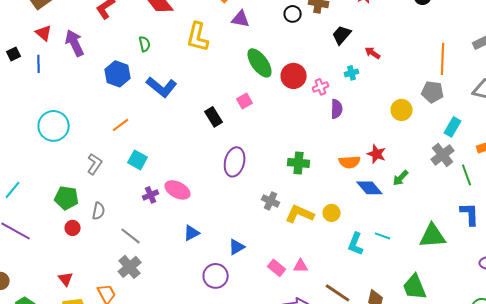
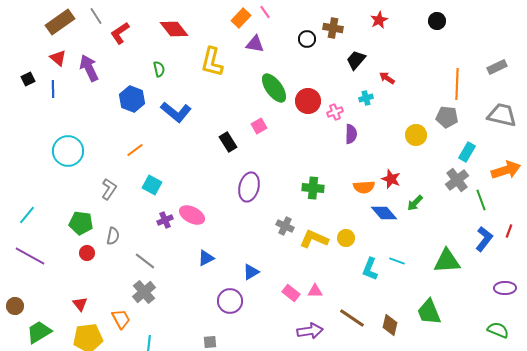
blue L-shape: (470, 214) -> (484, 239), turned 40

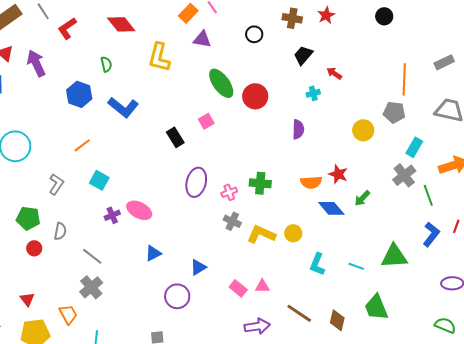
brown cross: (333, 28) -> (292, 18), moved
pink cross: (335, 112) -> (229, 192), moved
cyan line: (397, 261) -> (356, 266), moved

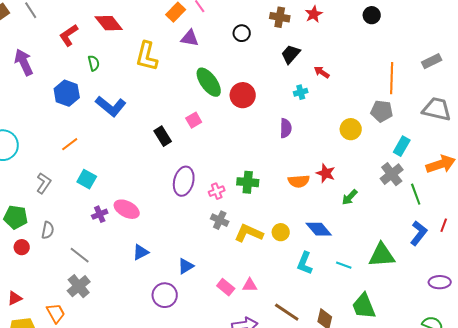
red L-shape: (67, 28) -> (69, 35), moved
blue diamond: (331, 208) -> (319, 229), moved
red triangle: (27, 299) -> (15, 298), turned 42

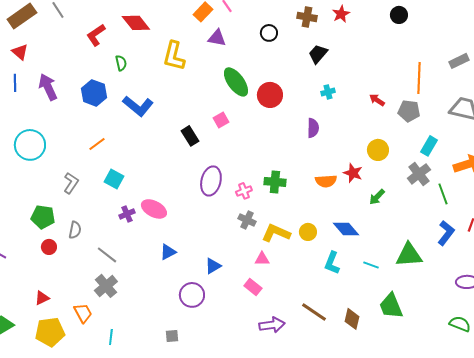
purple arrow: (24, 62) -> (48, 87), moved
red arrow: (322, 72) -> (377, 100), moved
yellow circle: (351, 129) -> (378, 150), moved
pink triangle: (250, 285) -> (262, 259), moved

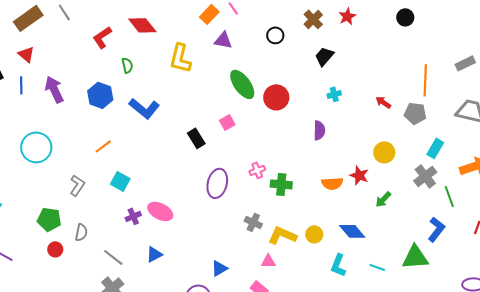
brown cross: (307, 17) -> (313, 19), turned 36
pink cross: (244, 191) -> (257, 170), moved
blue L-shape: (446, 233) -> (436, 229), moved
blue triangle: (168, 252) -> (154, 254), moved

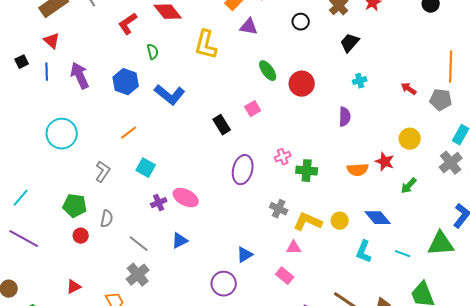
green ellipse: (242, 84) -> (268, 71), size x0.7

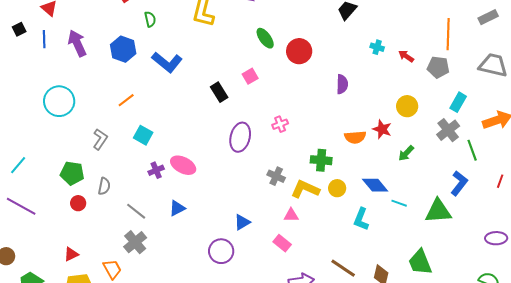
cyan cross: (360, 81) -> (377, 47), moved, turned 32
green cross: (307, 171) -> (321, 160), moved
cyan line: (403, 254) -> (399, 203), moved

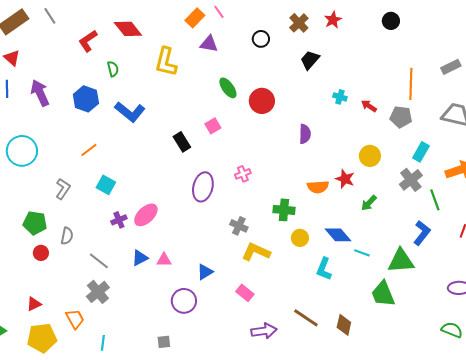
pink ellipse: (183, 165) -> (146, 215), turned -70
yellow L-shape: (305, 189) -> (256, 252), moved
pink triangle: (291, 215) -> (164, 260), moved
green trapezoid: (420, 262) -> (383, 294), moved

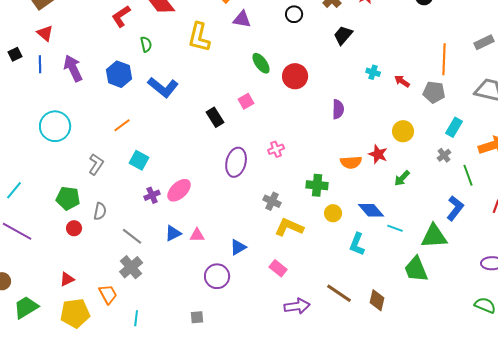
gray cross: (411, 180) -> (444, 155), size x0.6

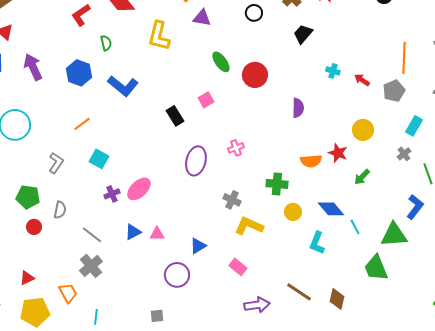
gray pentagon: (434, 92) -> (394, 91), turned -30
cyan line: (395, 228) -> (355, 227), turned 42

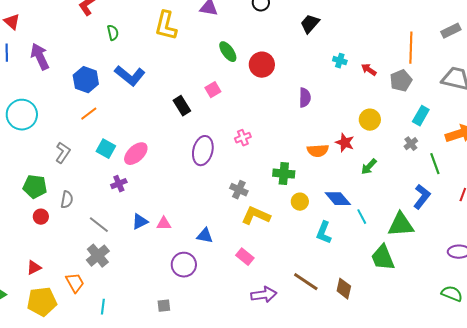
blue hexagon: (79, 73) -> (86, 80), moved
pink ellipse: (139, 189) -> (136, 154), moved
blue triangle: (198, 246) -> (205, 236), turned 42

